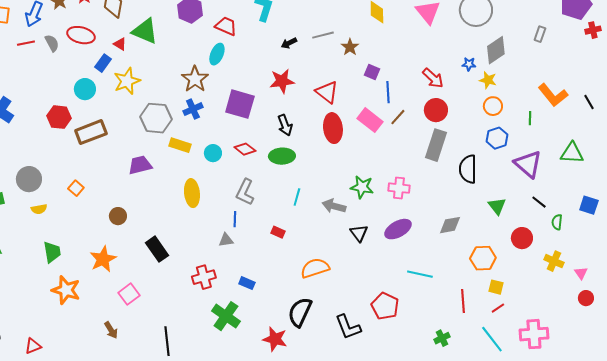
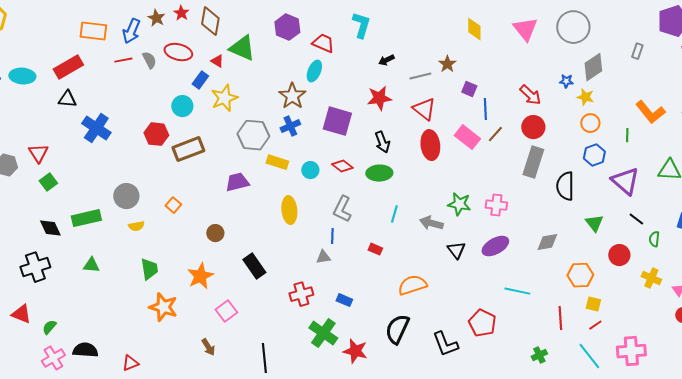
gray line: (323, 35) -> (420, 76), moved
red star: (275, 339) -> (355, 351), moved

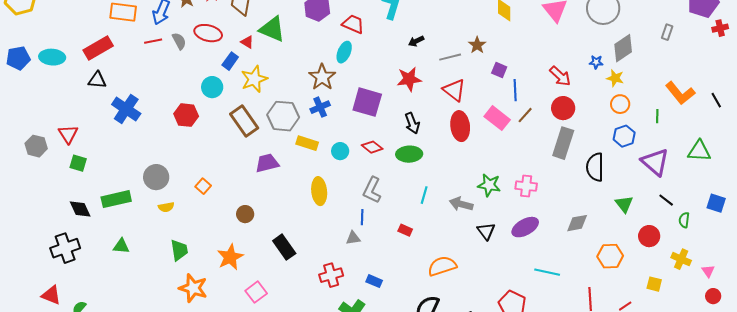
brown rectangle: (188, 149) -> (244, 121), moved, turned 76
green square: (48, 182) -> (78, 163), turned -36
yellow square: (593, 304) -> (654, 284), moved

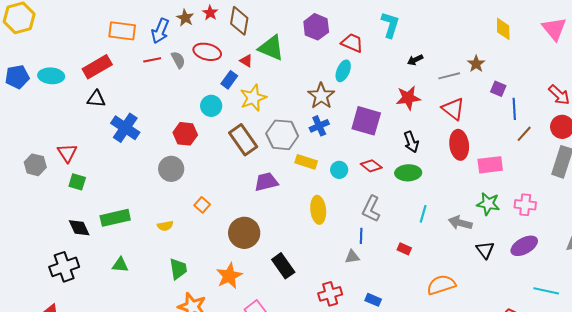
pink rectangle: (497, 118) -> (490, 165), moved, turned -45
gray circle: (156, 177) -> (171, 169), moved
brown circle: (245, 214) -> (244, 233), size x1.8

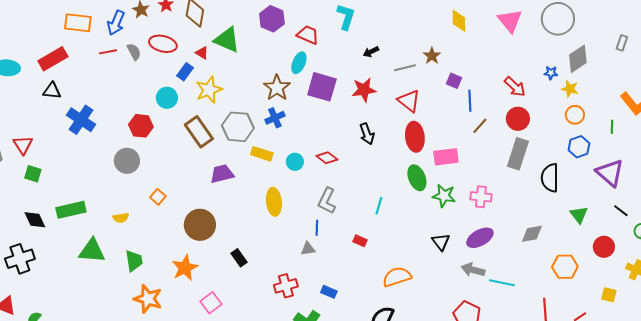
purple square: (366, 121) -> (322, 87), moved
green ellipse: (408, 173) -> (417, 178), moved, turned 70
gray arrow: (460, 223) -> (473, 270), moved
green triangle: (120, 265) -> (92, 251), moved, size x1.6
black rectangle: (283, 266) -> (239, 258), size x0.7

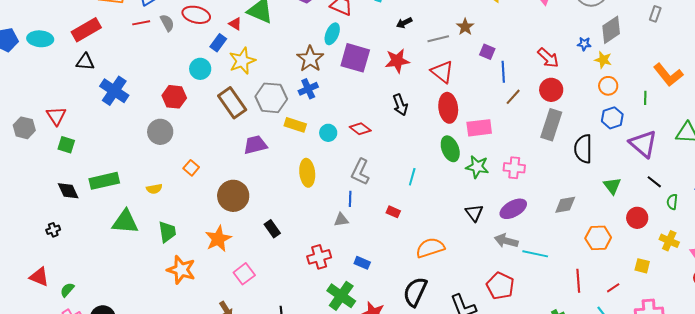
black cross: (20, 259) -> (53, 230), size x0.5

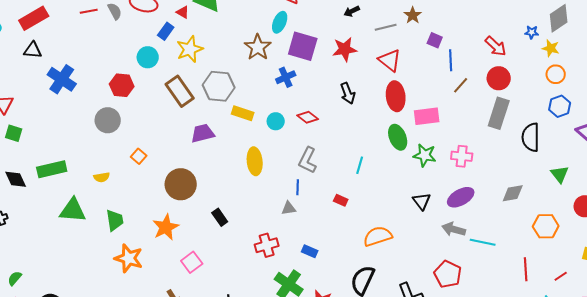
blue cross: (308, 89) -> (286, 77), moved

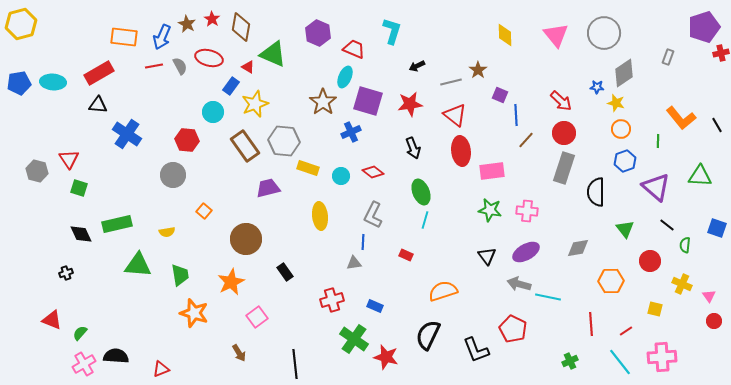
green ellipse: (398, 137) -> (421, 192), moved

